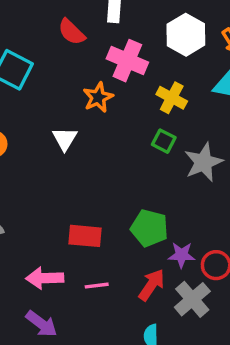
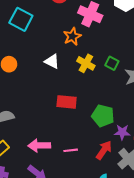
yellow cross: (172, 98) -> (86, 63), moved
white triangle: (65, 139) -> (52, 61), turned -35
red rectangle: (85, 236) -> (67, 102), moved

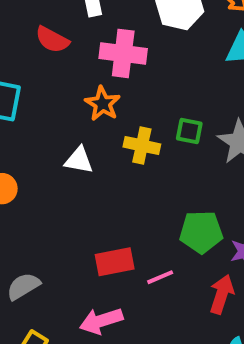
red rectangle: (67, 102) -> (115, 262), moved
pink line: (71, 150) -> (160, 277), moved

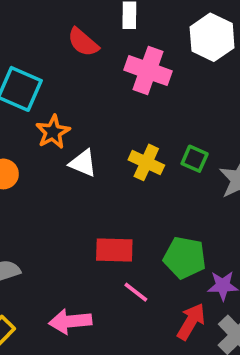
orange star: (103, 104) -> (53, 132), moved
red rectangle: (115, 262) -> (114, 250), moved
pink line: (160, 277) -> (136, 292), turned 48

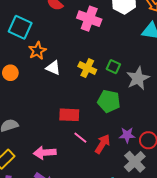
green pentagon: (185, 258) -> (109, 101), moved
red arrow: (191, 322) -> (102, 144), moved

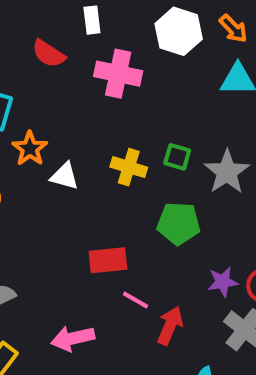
red arrow: (102, 144) -> (170, 326), moved

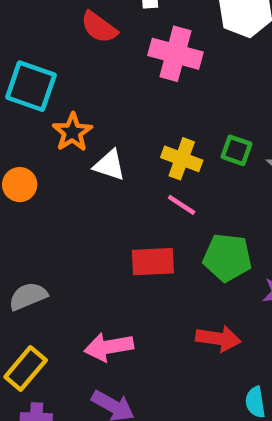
green pentagon: (179, 223) -> (227, 258), moved
pink line: (135, 300) -> (182, 205), moved
red arrow: (170, 326) -> (218, 338), turned 72

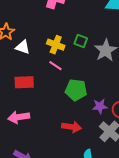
red rectangle: (153, 262) -> (24, 82), moved
pink arrow: (109, 347) -> (19, 117), moved

